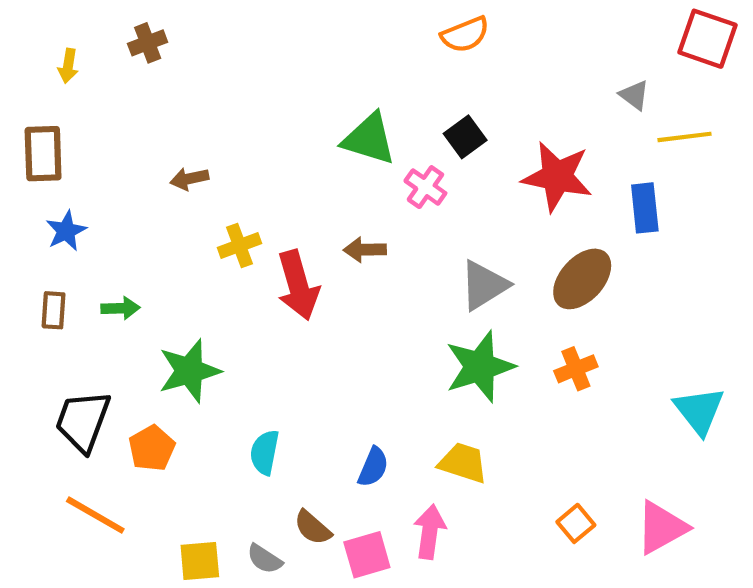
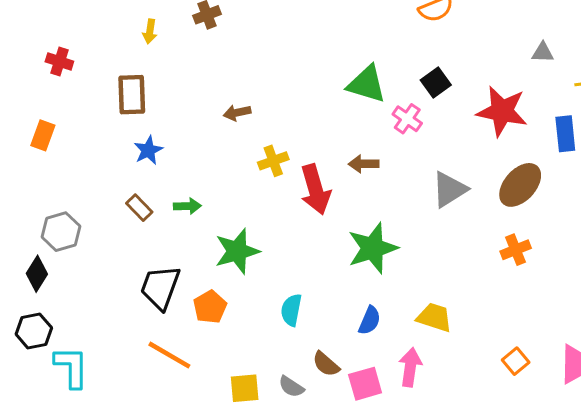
gray triangle: (634, 95) -> (543, 52), moved, turned -35
brown rectangle: (54, 310) -> (139, 208), turned -48
green star: (480, 367) -> (373, 248), moved

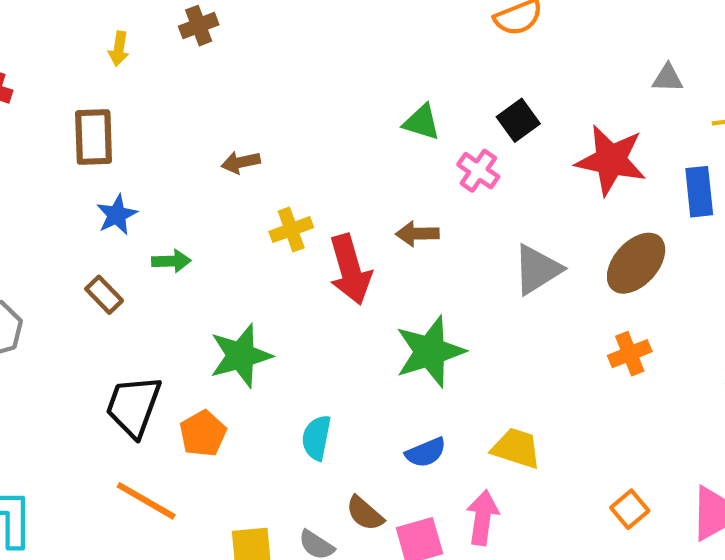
green triangle: (367, 84) -> (422, 122), size x0.7
green arrow: (187, 206) -> (171, 261), moved
blue semicircle: (370, 320) -> (426, 452), turned 44

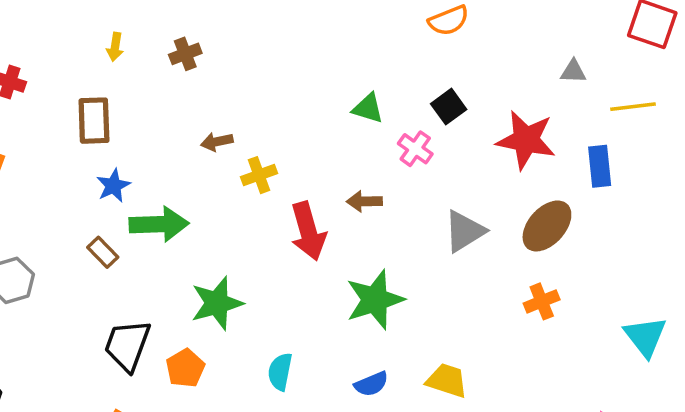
brown cross: (199, 26) -> (185, 54), moved
yellow cross: (291, 230) -> (259, 175), moved
green arrow: (171, 261) -> (159, 224), size x1.8

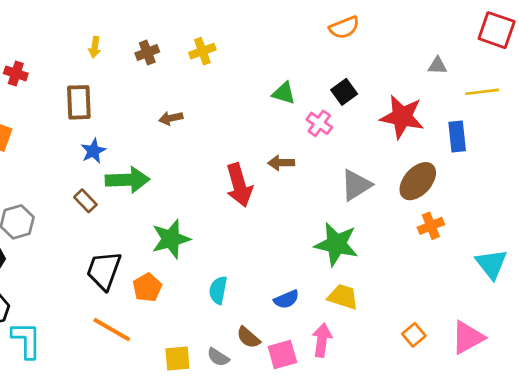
yellow cross: (259, 175) -> (202, 51), moved
green star: (375, 300) -> (336, 244), moved, turned 30
orange cross: (542, 301) -> (431, 226), moved

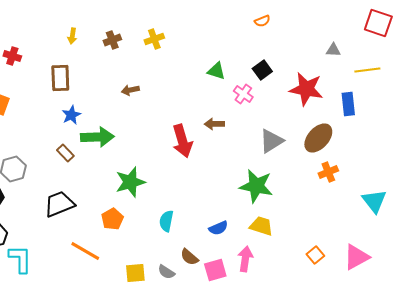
orange semicircle: (344, 27) -> (262, 21), size x0.7
black trapezoid: (104, 270) -> (59, 204), moved, turned 48

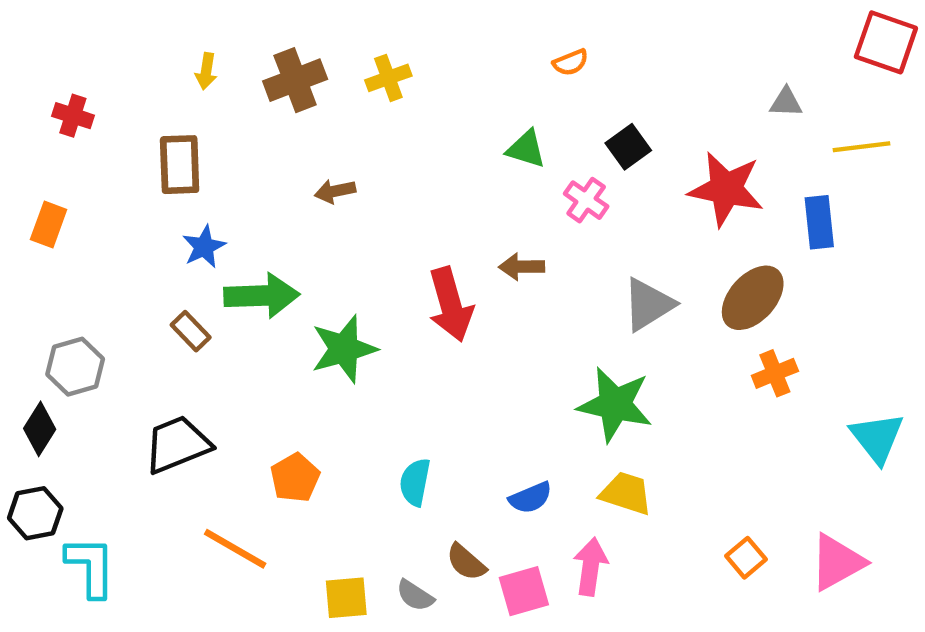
orange semicircle: (262, 21) -> (571, 62), moved
brown cross: (112, 40) -> (295, 80), size x1.5
green star: (130, 182) -> (344, 349), moved

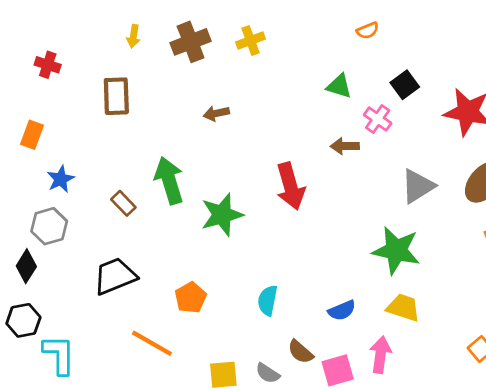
blue star: (204, 247) -> (61, 179), moved
brown arrow: (522, 267) -> (345, 146), moved
green arrow: (262, 296) -> (169, 180), turned -105

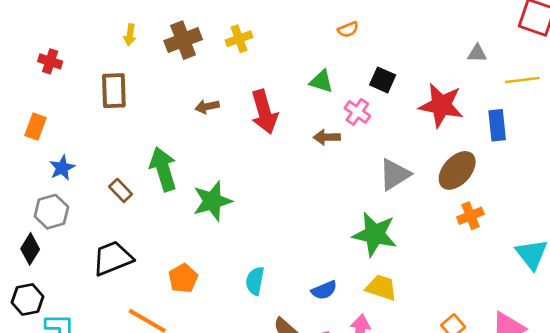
black square: (405, 85) -> (383, 80), turned -30
red arrow: (291, 186) -> (264, 112), moved

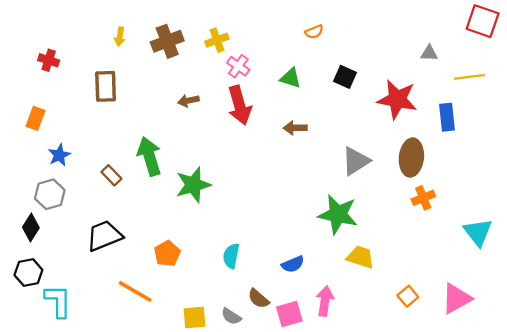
pink cross: (357, 112) -> (238, 66), moved
brown ellipse: (457, 170) -> (411, 157), turned -36
yellow trapezoid: (381, 287) -> (360, 257), moved

